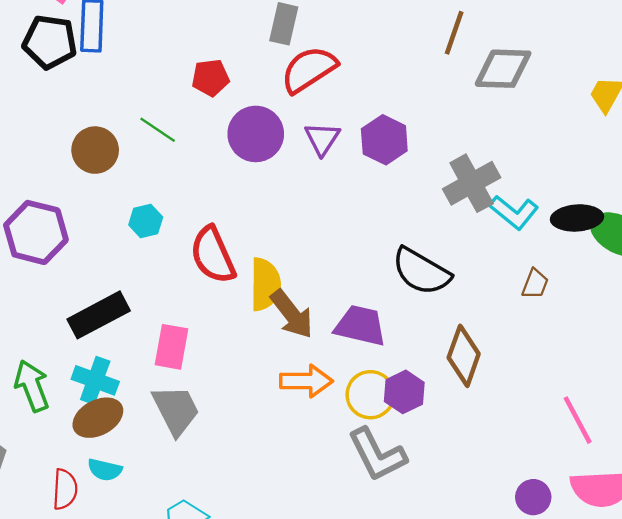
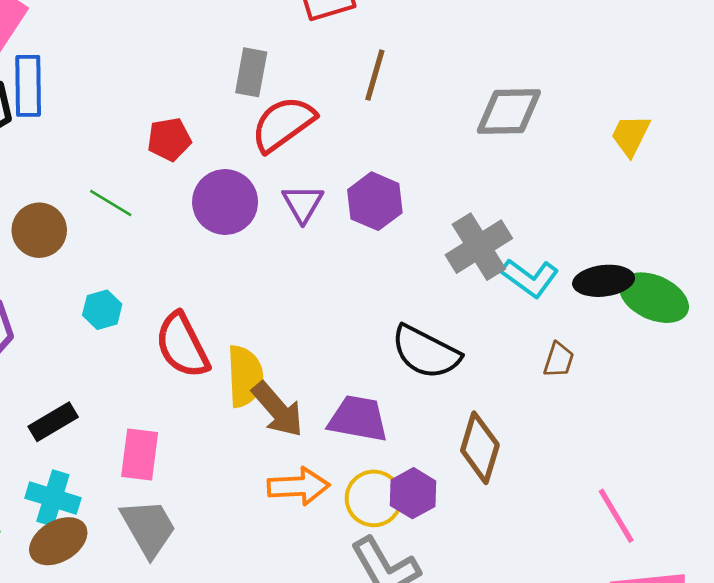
brown line: (454, 33) -> (375, 75), moved
black rectangle: (99, 315) -> (53, 422), size x0.7

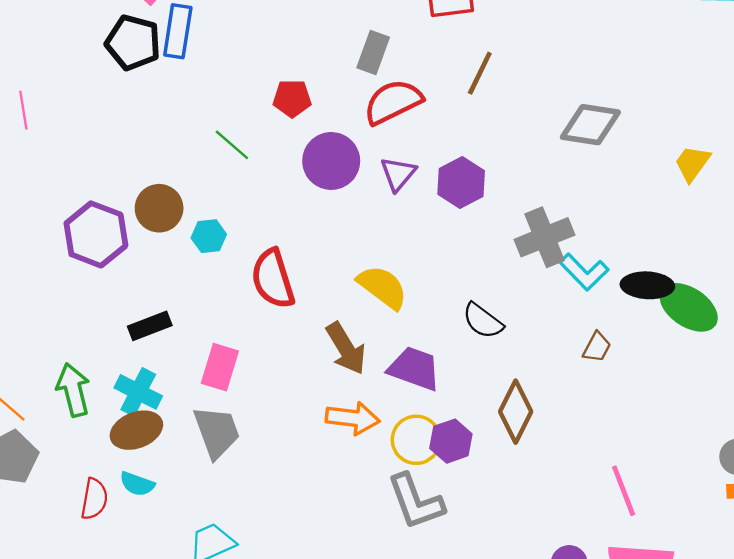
brown circle: (39, 230) -> (159, 208), moved
black semicircle: (426, 352) -> (483, 321), size x0.7
yellow semicircle: (245, 376) -> (382, 287), moved, turned -60

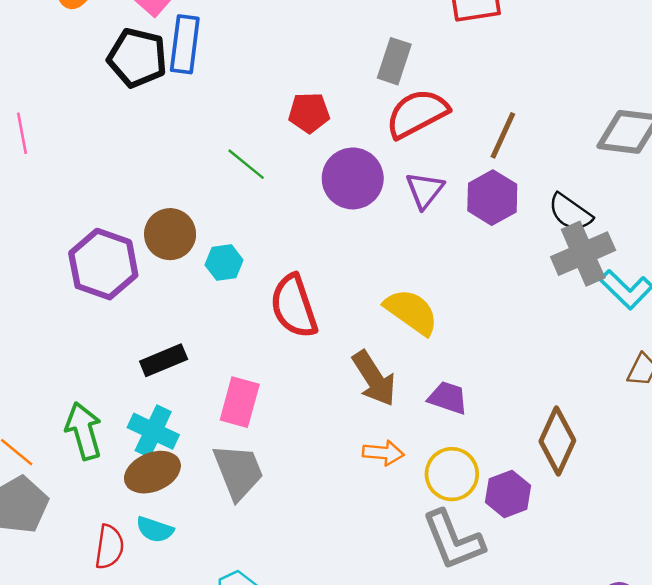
brown line: (480, 73) -> (503, 135), moved
black semicircle: (483, 321) -> (570, 212), moved
purple trapezoid: (414, 368) -> (448, 398), size x0.7
orange arrow: (353, 418) -> (383, 453), size x0.7
purple hexagon: (451, 441) -> (508, 494), moved

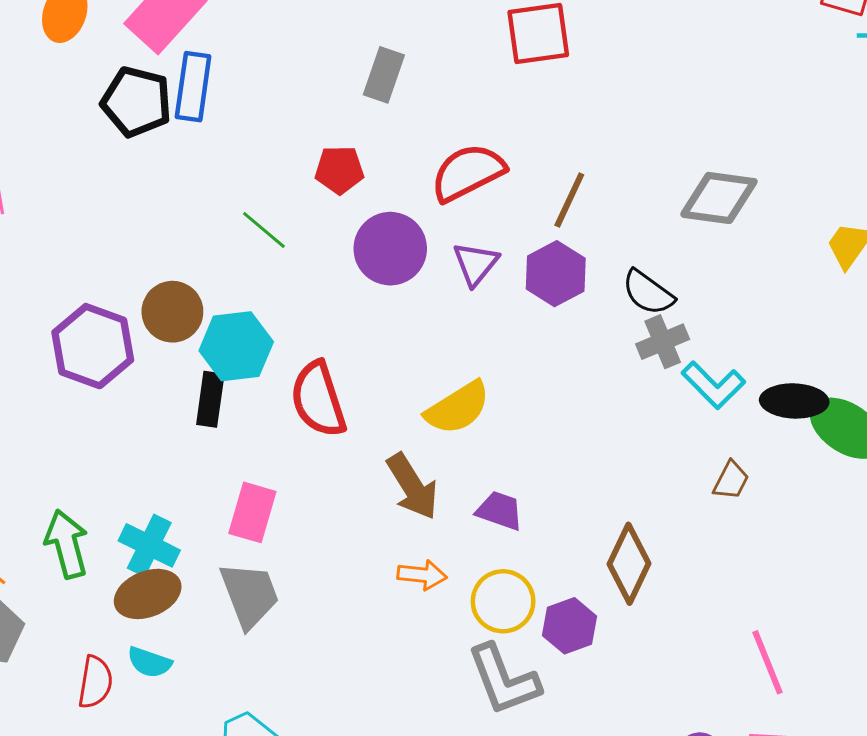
gray rectangle: (394, 61) -> (384, 75), moved
gray cross: (583, 254) -> (663, 342), size x0.7
cyan hexagon: (224, 262) -> (236, 346), size x1.6
yellow semicircle: (411, 312) -> (458, 408), turned 112
black rectangle: (164, 360) -> (210, 399), moved, turned -60

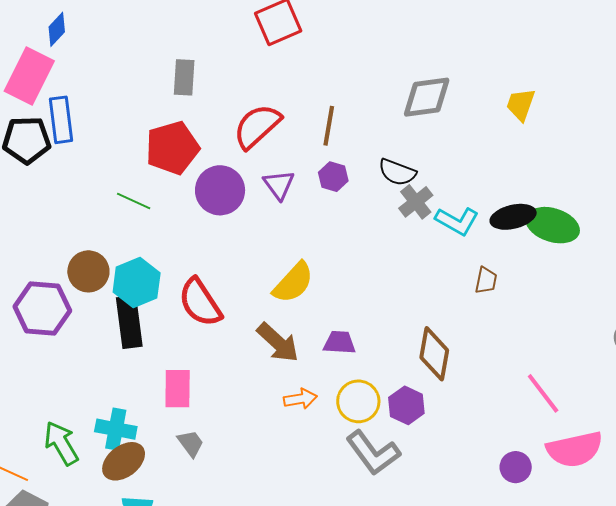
red pentagon: (339, 170) -> (172, 148), size x1.6
purple hexagon: (556, 274) -> (333, 177), size x0.7
black rectangle: (210, 399) -> (129, 322), size x1.4
gray trapezoid: (250, 595) -> (191, 443), size x0.6

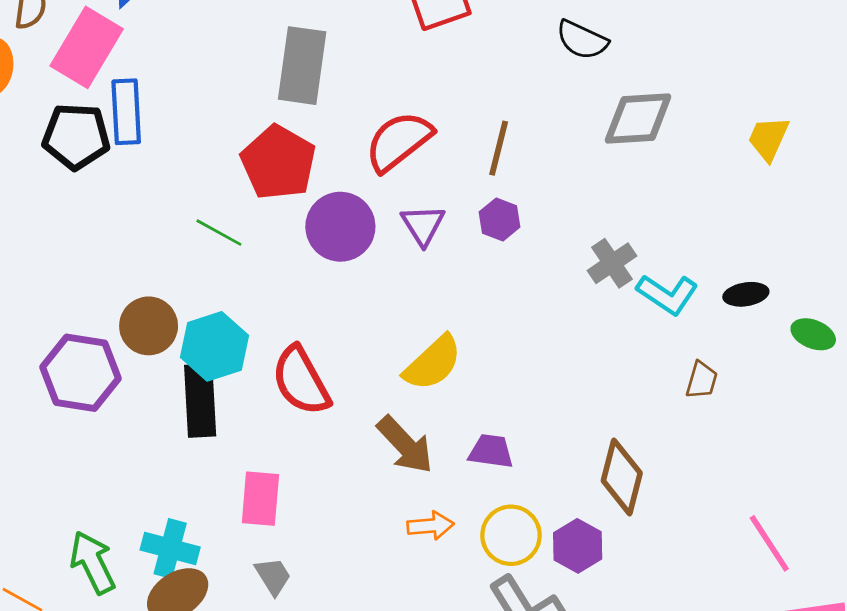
gray rectangle: (184, 77) -> (302, 66), size x1.5
red pentagon: (172, 148) -> (278, 162), turned -30
black semicircle: (397, 172) -> (582, 40), moved
black ellipse: (513, 217) -> (746, 294), size x0.7
green ellipse: (553, 225) -> (813, 334), moved, size x0.6

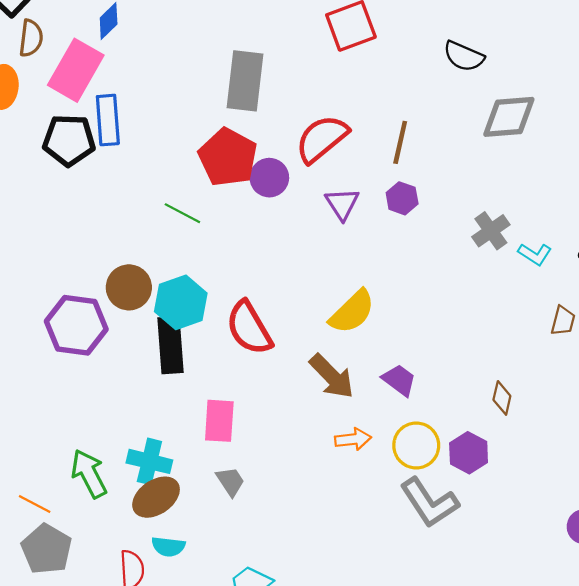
purple circle: (340, 227) -> (269, 178), moved, size x0.7
cyan L-shape: (667, 294) -> (535, 254), size x0.7
purple trapezoid: (491, 451) -> (399, 380), turned 30
brown diamond: (622, 477) -> (502, 398), size x0.6

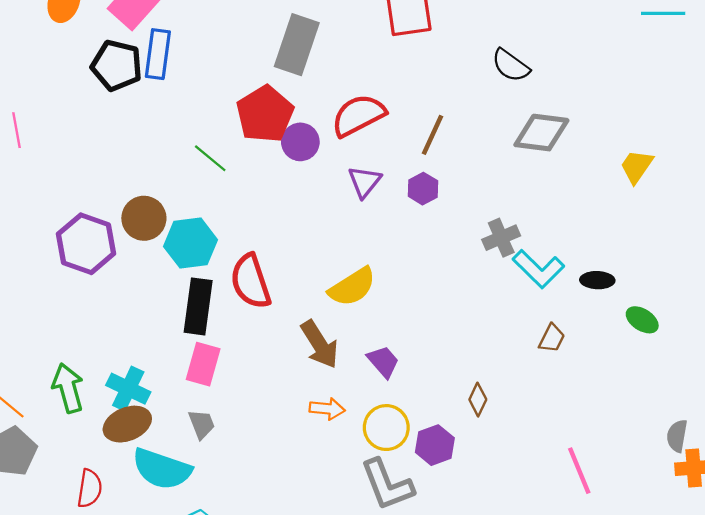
cyan L-shape: (535, 254) -> (538, 269), size x1.6
black rectangle: (170, 345) -> (198, 306), moved
cyan semicircle: (168, 547) -> (162, 469), moved, size x1.8

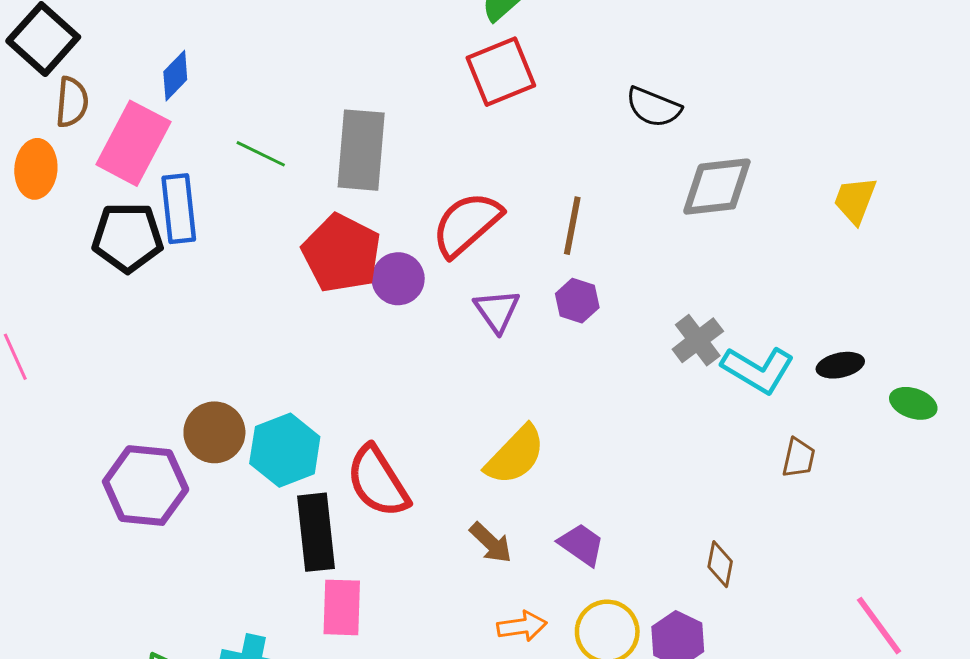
green line: (210, 158) -> (261, 154), moved
brown arrow: (320, 344) -> (491, 543), size x0.7

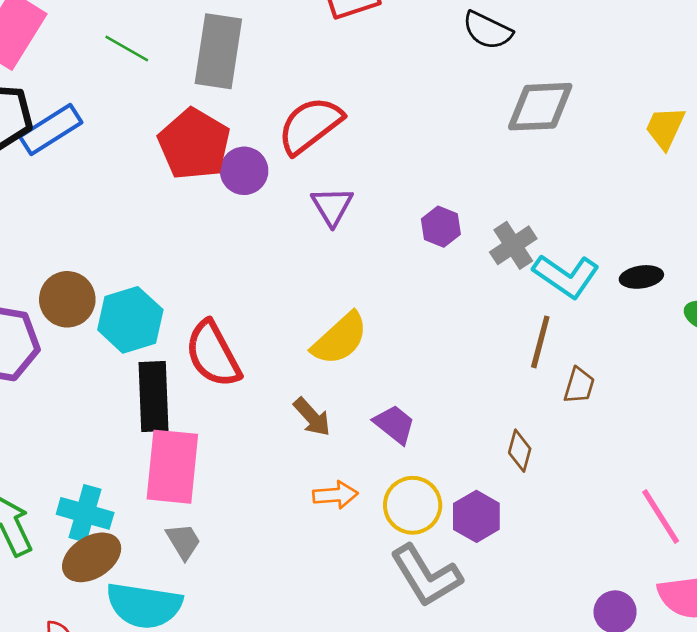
blue rectangle: (179, 209) -> (51, 130), moved, turned 60
brown line: (572, 226) -> (540, 342), moved
purple hexagon: (577, 301) -> (441, 227), moved
brown trapezoid: (799, 458) -> (579, 385), moved
pink rectangle: (342, 607) -> (172, 467), size x1.4

